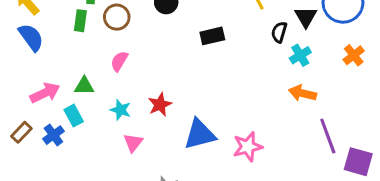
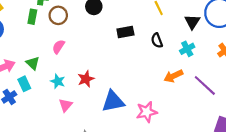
black semicircle: (279, 32) -> (157, 40), moved, turned -40
green triangle: (84, 86) -> (33, 63), turned 40
orange arrow: (302, 93) -> (173, 76), moved, turned -42
purple line: (328, 136) -> (205, 85), moved, turned -30

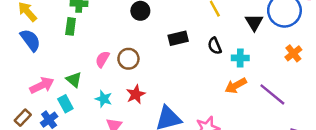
brown circle: (58, 15) -> (128, 59), moved
cyan cross: (187, 49) -> (240, 58), moved, turned 32

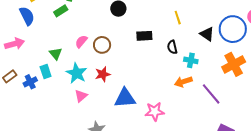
black triangle: (254, 22) -> (207, 34), turned -35
green rectangle: (71, 26) -> (61, 11), turned 40
orange cross: (293, 53) -> (234, 64), size x1.6
pink arrow: (42, 85) -> (15, 44), moved
cyan star: (104, 99) -> (77, 73), size x1.5

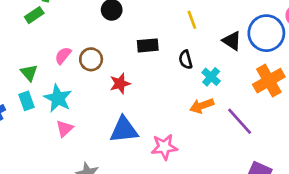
cyan cross: (191, 60) -> (211, 77), turned 32
cyan rectangle: (46, 72) -> (27, 101), moved
red star: (103, 74) -> (120, 84), moved

